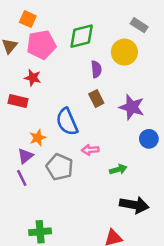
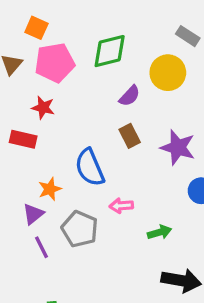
purple semicircle: (96, 69) -> (130, 96), turned 49
purple line: (22, 178) -> (41, 247), moved

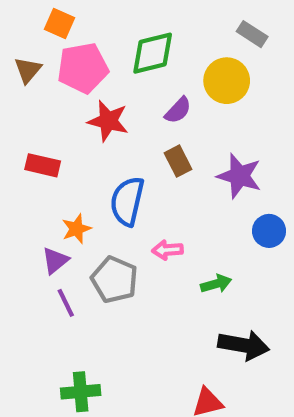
red star: (43, 108) -> (108, 121), moved, size x1.4
blue semicircle: (90, 167) -> (127, 201), turned 36

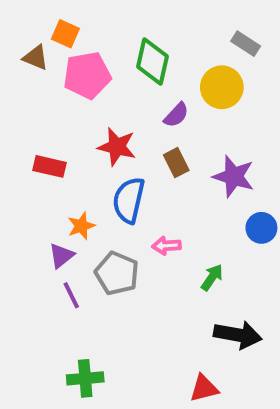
green diamond: (153, 53) -> (152, 62), turned -63
brown triangle: (28, 70) -> (36, 58), moved, turned -48
red star: (108, 121) -> (117, 147), moved
green arrow: (216, 284) -> (212, 277), turned -40

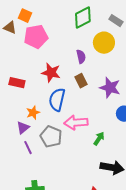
green diamond: (152, 62) -> (83, 18), moved, turned 50
purple semicircle: (176, 115) -> (81, 57), turned -56
pink arrow: (166, 246) -> (76, 123), size x1.6

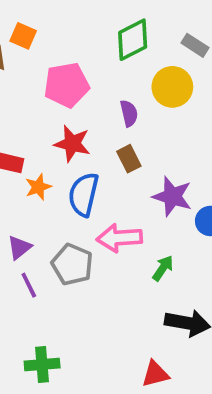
pink pentagon: (36, 37) -> (67, 85), moved
purple star: (110, 88) -> (172, 196), moved
orange star: (33, 113) -> (38, 187), moved

